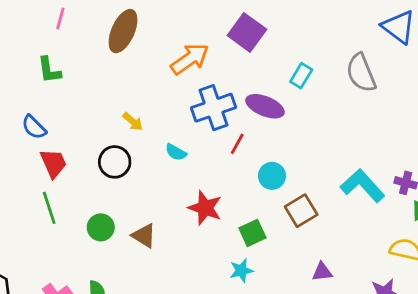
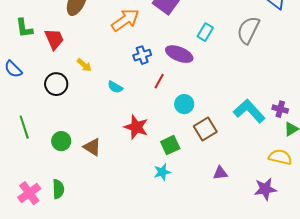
gray semicircle: (361, 73) -> (248, 30), turned 48
blue cross: (213, 108) -> (142, 55), size x0.6
black circle: (115, 162) -> (56, 84), moved
red trapezoid: (53, 163) -> (54, 39), moved

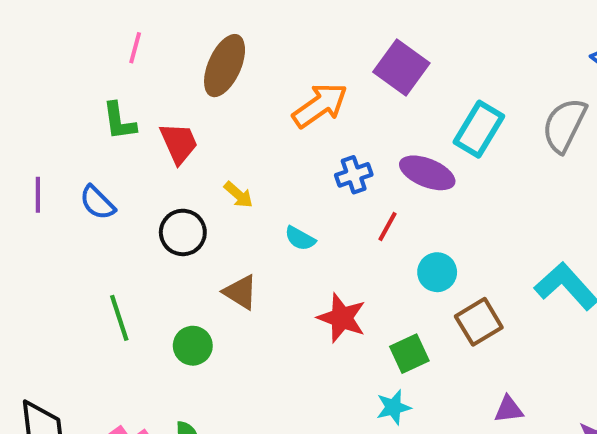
cyan rectangle: (205, 32) -> (479, 129), size x1.5
brown triangle: (92, 147) -> (240, 292), moved

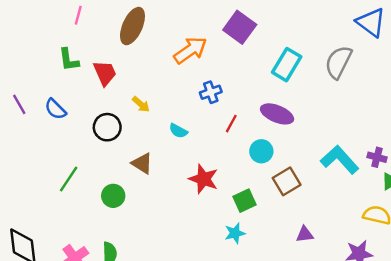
purple ellipse: (427, 173) -> (277, 114), moved
purple line: (38, 195) -> (19, 104), turned -30
green line: (119, 318) -> (69, 179), turned 52

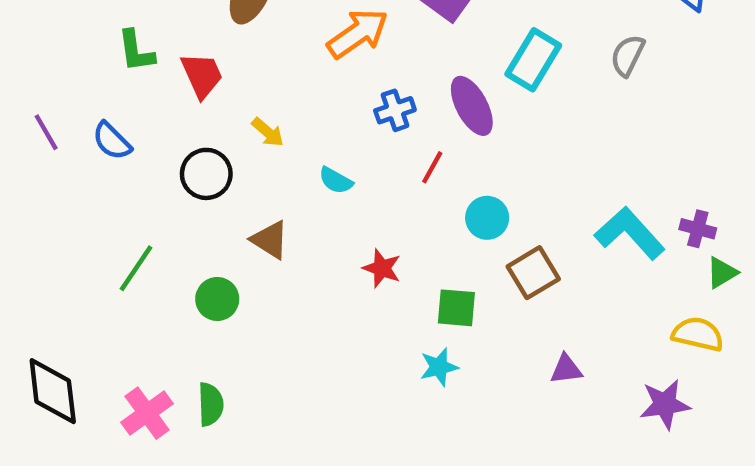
gray semicircle: (338, 62) -> (628, 55), size x0.7
purple ellipse: (277, 114) -> (472, 106), moved, turned 40
red star: (204, 179) -> (382, 268), size x0.7
green square: (244, 201) -> (456, 308), turned 30

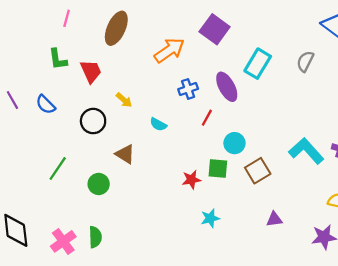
red star: (382, 268) -> (191, 180), moved, turned -30
green square: (456, 308) -> (218, 169), moved

